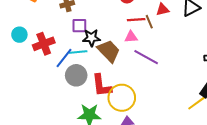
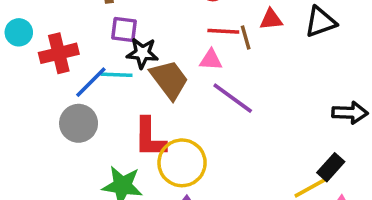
gray circle: (76, 75) -> (79, 123), moved

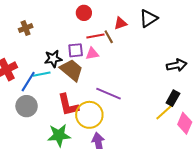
purple square: (124, 29) -> (76, 50), moved
purple line: (233, 98) -> (108, 94), moved

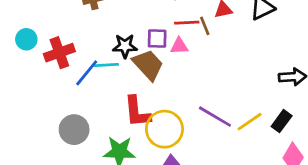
purple line: (108, 94) -> (215, 117), moved
gray circle: (27, 106) -> (74, 130), moved
yellow line: (164, 112) -> (250, 122), moved

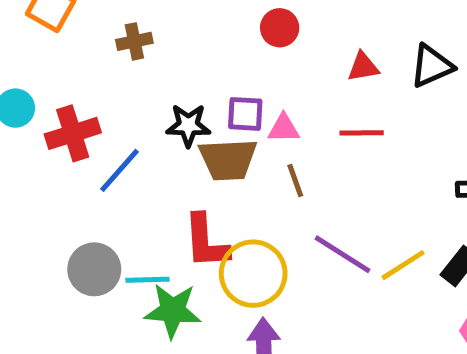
red line: (187, 23) -> (362, 133), moved
brown line: (205, 26) -> (295, 181), moved
cyan line: (106, 65) -> (148, 280), moved
brown trapezoid: (148, 65) -> (228, 159), turned 128

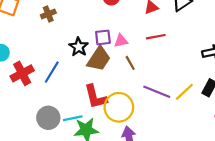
black star: (188, 125) -> (79, 47), turned -30
red cross: (73, 133) -> (22, 73), moved
brown trapezoid: (228, 159) -> (99, 59), turned -44

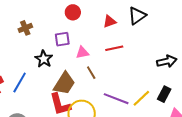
brown cross: (48, 14) -> (25, 28), moved
purple square: (103, 37) -> (62, 39), moved
brown trapezoid: (99, 59) -> (64, 83), moved

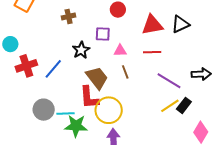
red triangle: (110, 21) -> (152, 25), size x1.6
brown trapezoid: (64, 83) -> (97, 78), turned -80
black rectangle: (164, 94) -> (184, 105), moved
purple line: (116, 99) -> (169, 81), moved

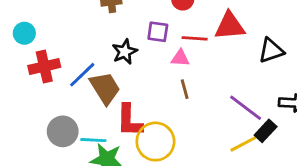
black triangle: (180, 24) -> (271, 51), moved
red line: (152, 52) -> (195, 38), moved
brown trapezoid: (97, 78) -> (105, 88), moved
black rectangle: (184, 105) -> (266, 131), moved

